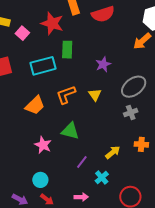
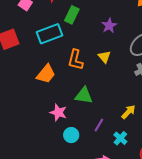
green rectangle: (67, 50) -> (72, 15), turned 30
orange L-shape: (66, 95) -> (75, 60), turned -50
cyan circle: (40, 180) -> (71, 135), moved

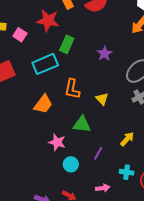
yellow triangle: (104, 57) -> (102, 99), moved
cyan cross: (120, 138) -> (127, 172), moved, turned -32

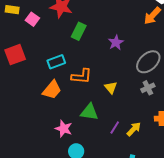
cyan rectangle: (45, 64) -> (56, 62), moved, size x0.7
orange L-shape: (72, 89) -> (82, 76), turned -100
purple line: (98, 153) -> (115, 128), moved

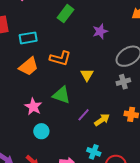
cyan rectangle: (56, 62) -> (28, 38), moved

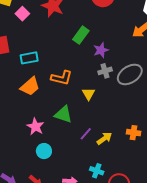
green rectangle: (66, 14) -> (81, 35), moved
gray cross: (123, 82) -> (105, 71), moved

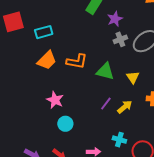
orange L-shape: (62, 78) -> (77, 61), moved
yellow triangle: (89, 94) -> (133, 77), moved
green triangle: (63, 114) -> (105, 71), moved

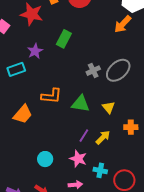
purple star: (115, 19) -> (35, 51), moved
orange trapezoid: (47, 60) -> (23, 114), moved
pink star: (55, 100) -> (78, 159), moved

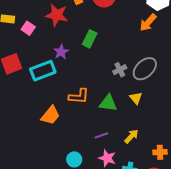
cyan rectangle: (16, 69) -> (43, 71), size x1.4
yellow triangle: (109, 107) -> (136, 98), moved
orange cross: (131, 127) -> (160, 152), moved
purple line: (84, 136) -> (101, 135), moved, turned 40

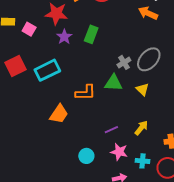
orange arrow: (148, 23) -> (148, 13), turned 78
purple star: (61, 52) -> (64, 37), moved
green triangle: (108, 103) -> (113, 83), moved

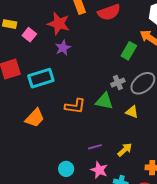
green rectangle: (91, 34) -> (129, 51), moved
yellow triangle: (143, 89) -> (132, 112), turned -32
orange trapezoid: (59, 114) -> (35, 118), moved

